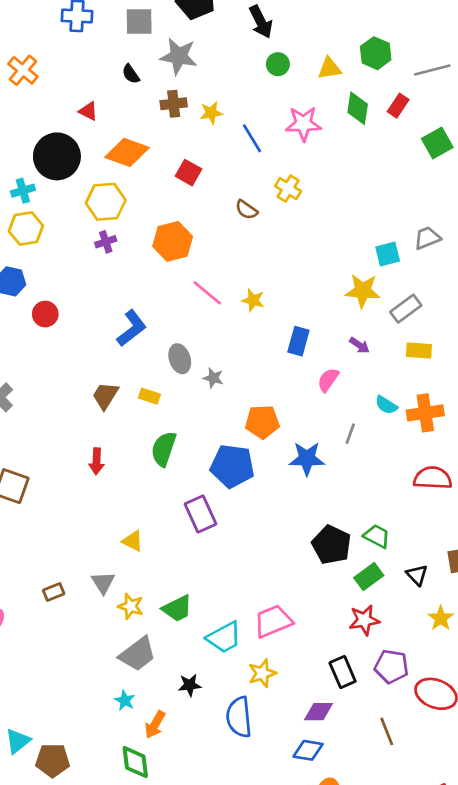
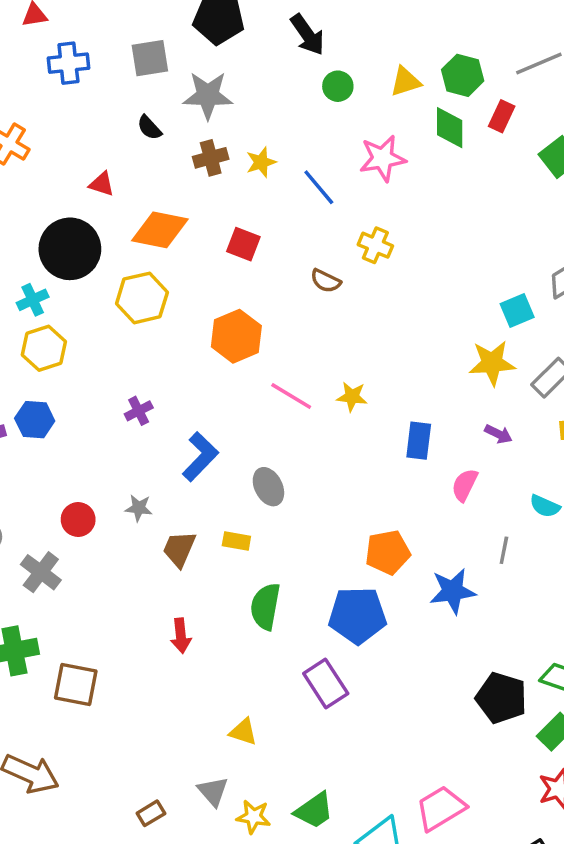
green hexagon: (376, 53) -> (463, 75), moved
purple cross: (106, 242) -> (139, 411), moved
red circle: (45, 314) -> (78, 519), moved
gray star: (213, 378) -> (139, 508), moved

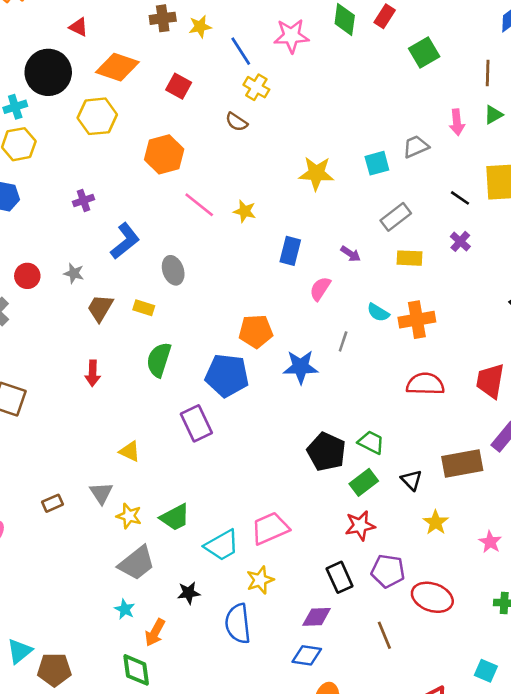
yellow cross: (375, 245) -> (256, 87), moved
yellow star: (492, 363) -> (316, 173), moved

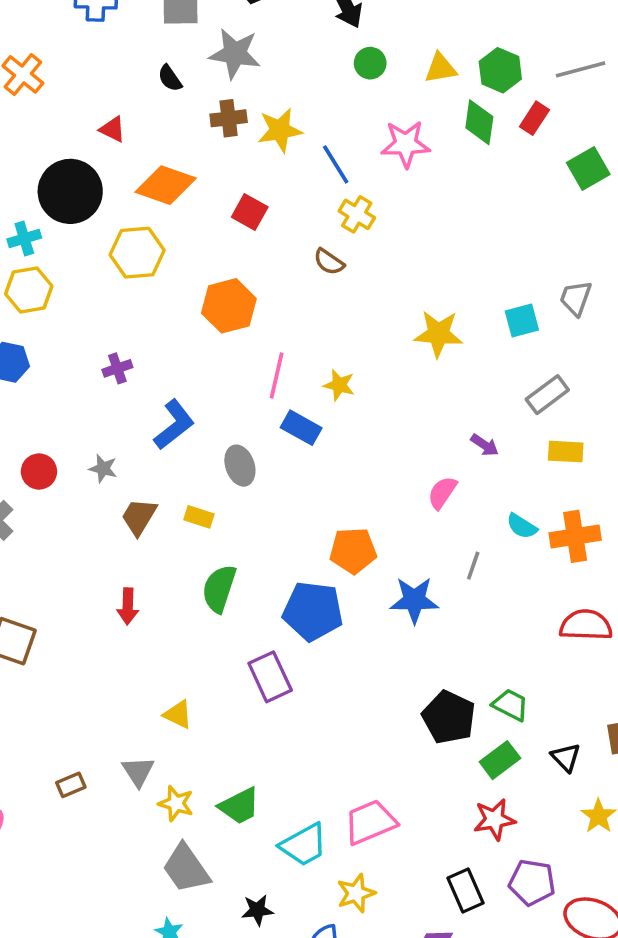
yellow star: (200, 27) -> (280, 130), size x1.4
gray trapezoid: (416, 147) -> (576, 298), turned -48
pink line: (199, 205) -> (277, 375), turned 64
blue rectangle: (290, 251) -> (301, 428), moved, turned -76
gray trapezoid: (137, 563) -> (186, 868), turned 93

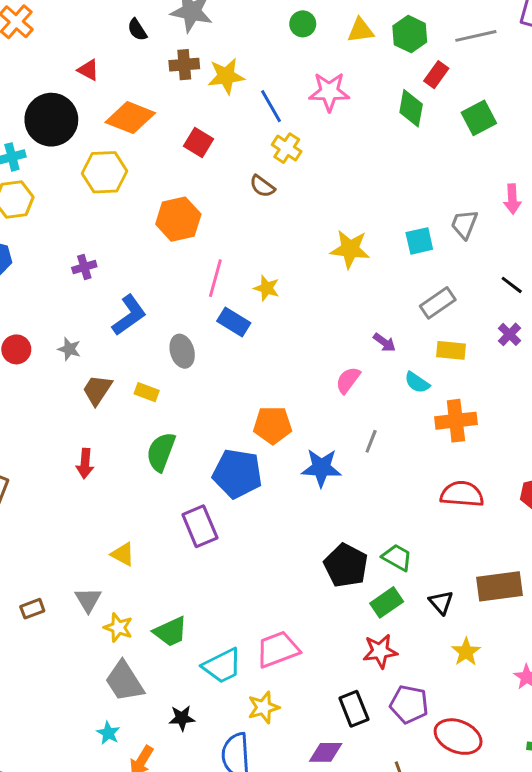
green diamond: (479, 122) -> (411, 108), moved
cyan semicircle: (522, 526) -> (417, 383), moved

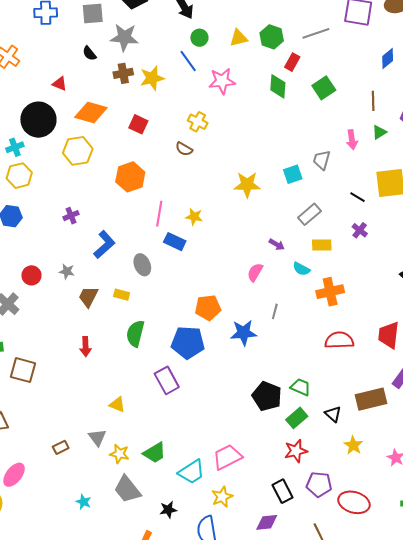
blue line: (271, 106) -> (188, 61), moved
cyan star: (108, 733) -> (84, 502), moved

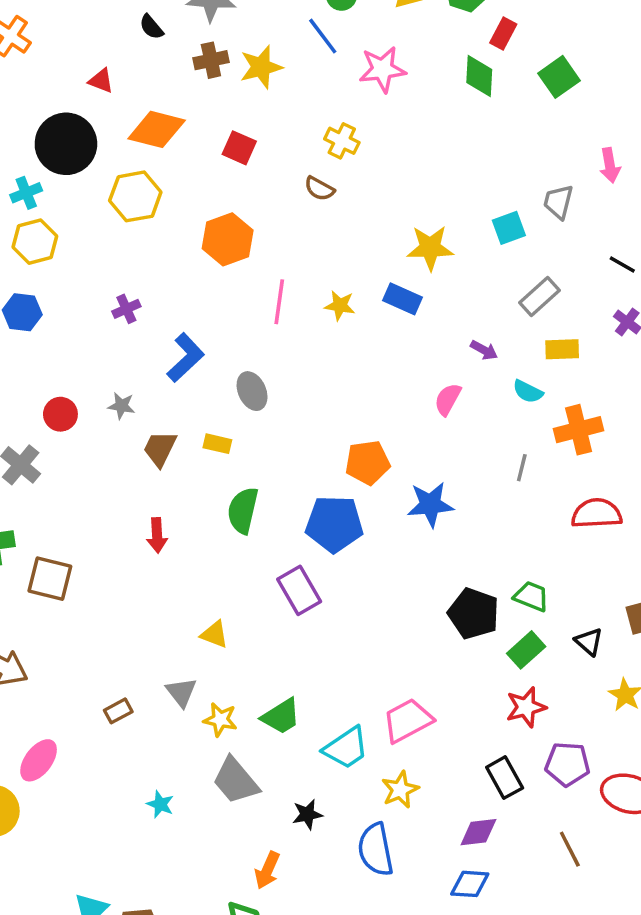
blue rectangle: (175, 242) -> (402, 299), moved
gray line: (275, 311) -> (522, 468), moved

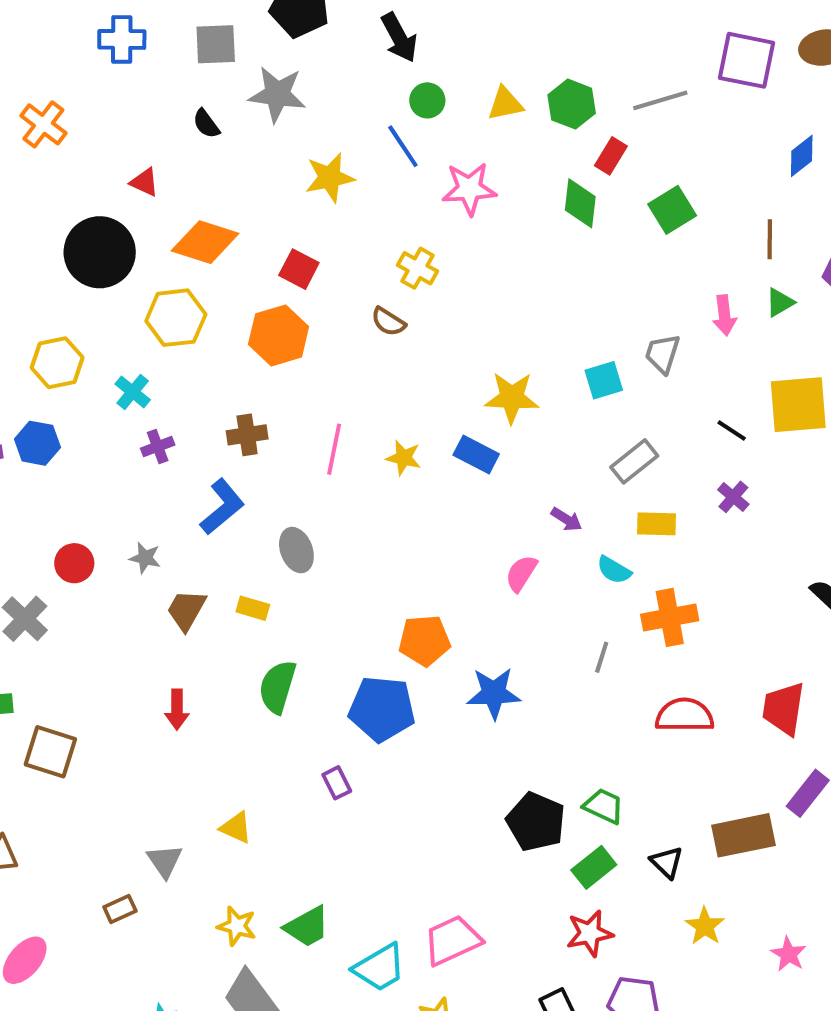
brown cross: (211, 60) -> (247, 435), moved
cyan cross: (26, 193) -> (133, 392), moved, turned -32
orange hexagon: (228, 239) -> (279, 335), moved
purple rectangle: (299, 590) -> (337, 783), size x0.6
gray triangle: (181, 692) -> (165, 861), moved

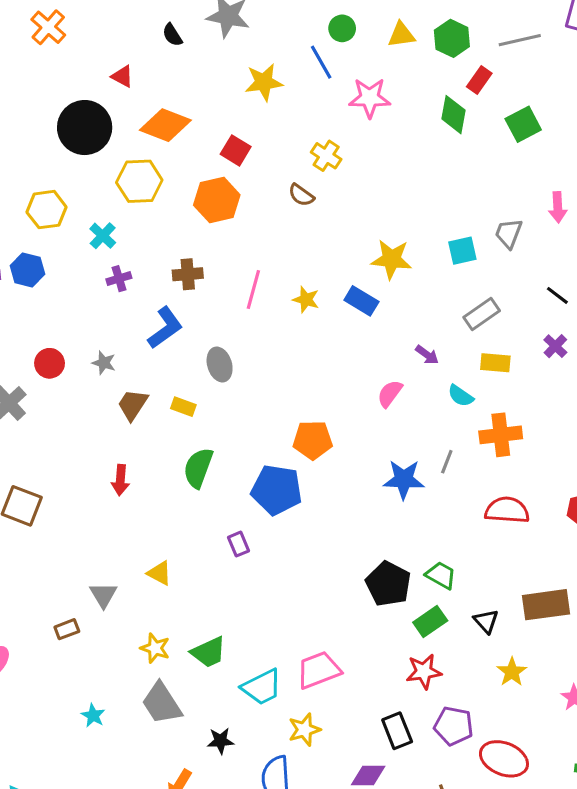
blue star: (494, 693) -> (404, 479), moved

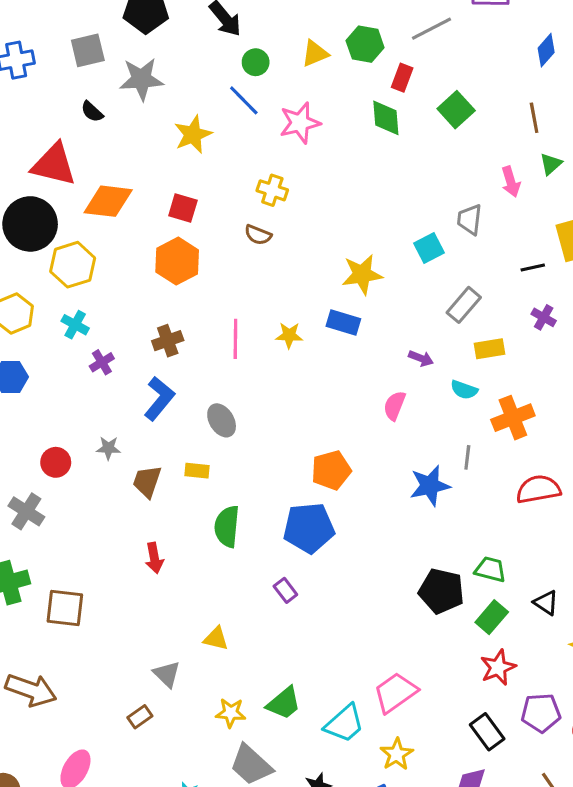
red triangle: (122, 76) -> (54, 165), size x2.0
yellow hexagon: (139, 181) -> (73, 265), moved
black line: (557, 295) -> (533, 268), turned -35

